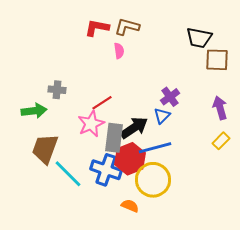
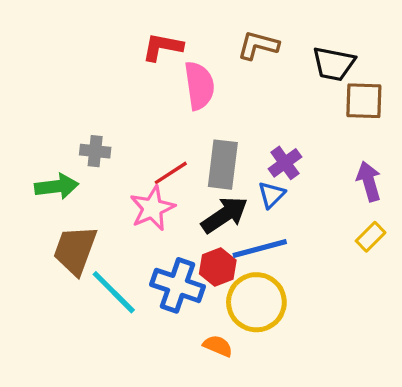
brown L-shape: (127, 27) -> (258, 45), moved
pink semicircle: (119, 51) -> (199, 86), size x1.8
gray rectangle: (114, 138) -> (223, 165), moved
red hexagon: (130, 159) -> (218, 267), size x0.7

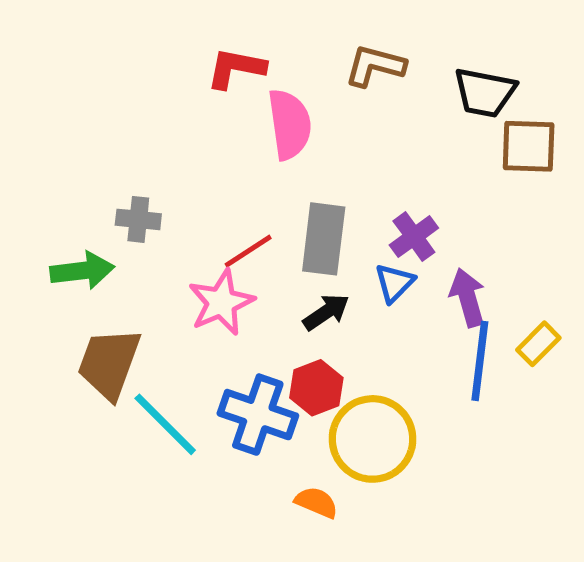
purple arrow: (369, 181) -> (468, 297), moved
black arrow: (225, 215) -> (326, 312), size x0.7
blue line: (260, 249) -> (480, 361), moved, turned -68

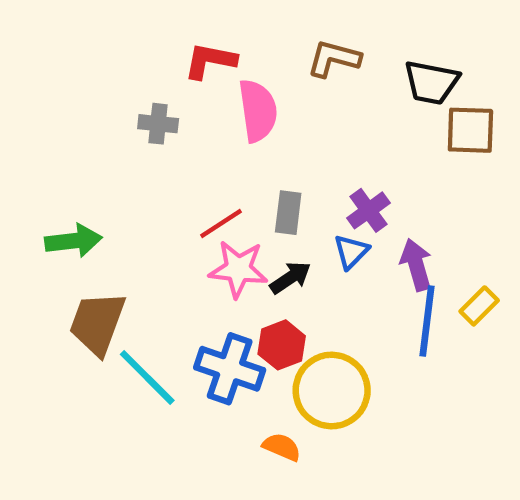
gray cross: (138, 219) -> (158, 124), moved
gray rectangle: (324, 239) -> (288, 213), size x0.7
pink star: (221, 302) -> (238, 269), moved, turned 30

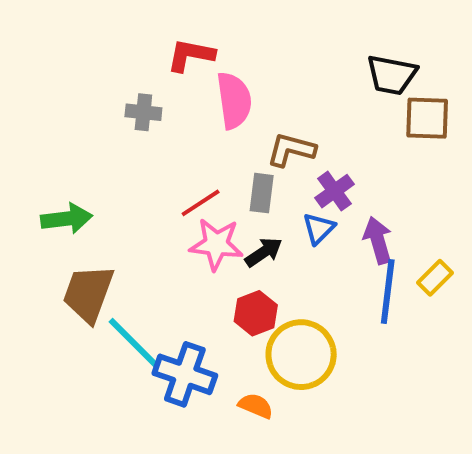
brown L-shape: (334, 59) -> (291, 150), moved
blue cross: (230, 369) -> (185, 374), moved

